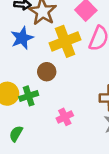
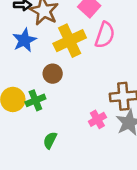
pink cross: (65, 117) -> (97, 119), moved
green semicircle: (16, 134) -> (50, 140), moved

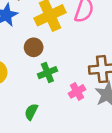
green cross: (35, 100) -> (47, 73), moved

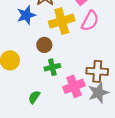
pink cross: (77, 91) -> (74, 86), size x1.5

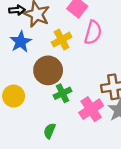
yellow cross: (62, 21) -> (62, 40), size x0.7
brown circle: (44, 45) -> (48, 70), size x1.6

